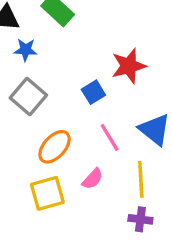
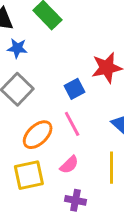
pink line: (110, 137) -> (72, 124), moved
purple cross: (140, 219) -> (75, 200), moved

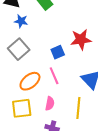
pink semicircle: (69, 165) -> (50, 104), turned -40

